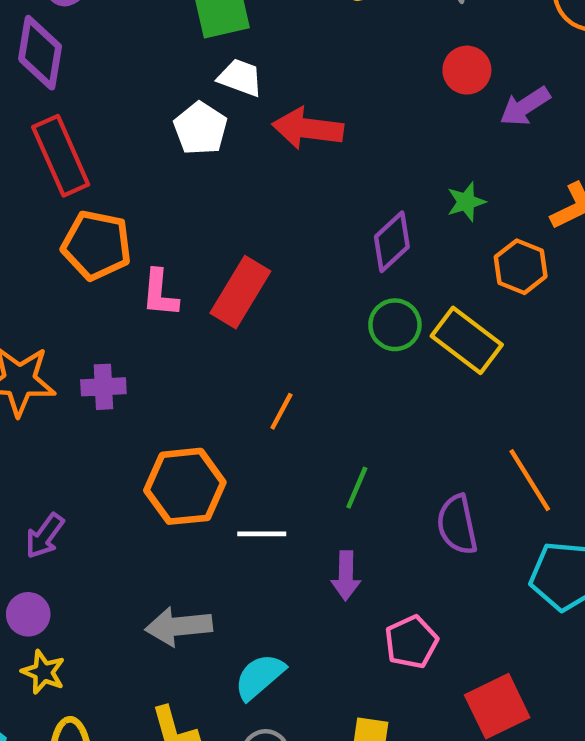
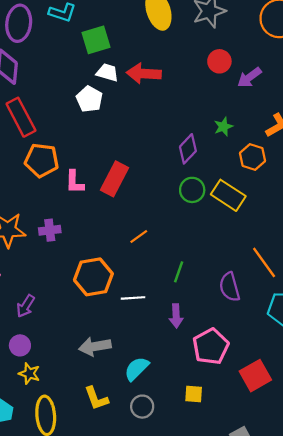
red arrow: (308, 128) -> (144, 73), moved
orange line: (281, 411) -> (139, 236), turned 30
pink pentagon: (411, 642) -> (211, 347), size x1.4

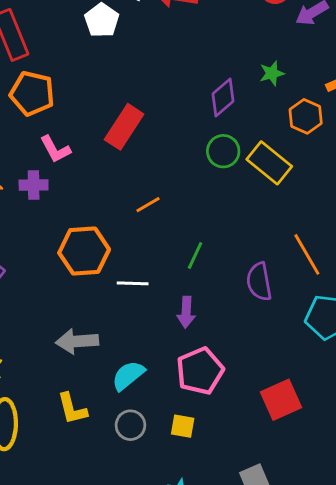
pink L-shape: (75, 182) -> (55, 149), moved, turned -35
pink pentagon: (211, 347) -> (200, 371), moved
yellow square: (194, 394) -> (183, 426), moved

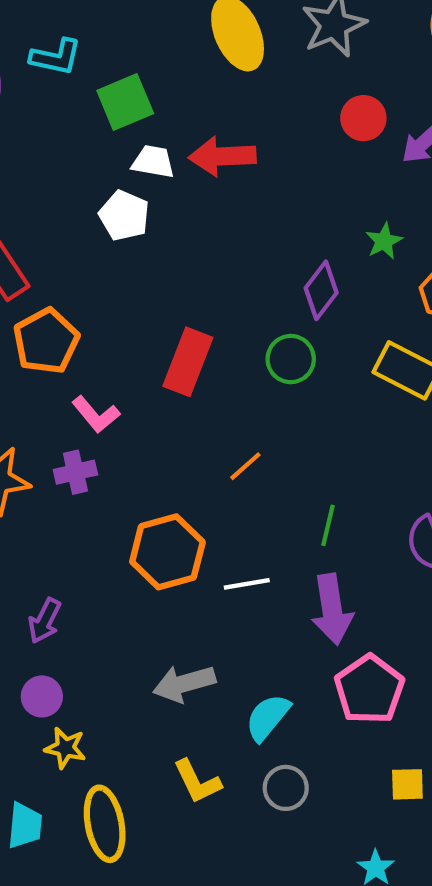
orange pentagon: (32, 93) -> (46, 341), turned -30
green circle: (223, 151) -> (291, 359), moved
purple arrow: (186, 312) -> (332, 609), size x1.5
yellow square: (183, 426) -> (407, 784), moved

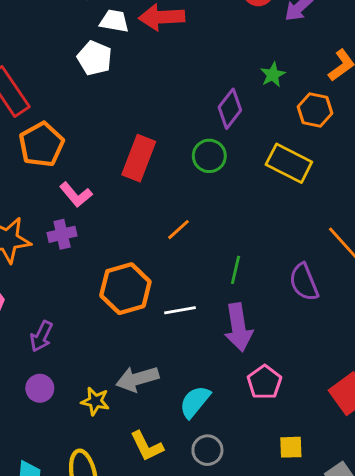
pink pentagon: (369, 689) -> (264, 382), size x0.7
yellow star: (65, 748) -> (95, 401), moved

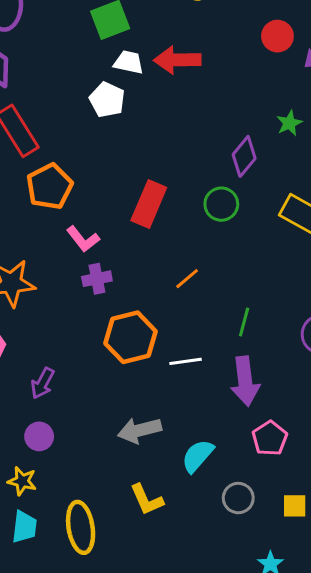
purple cross: (62, 234) -> (97, 279), moved
yellow star: (95, 401) -> (22, 481), moved
gray circle: (207, 450) -> (238, 498), moved

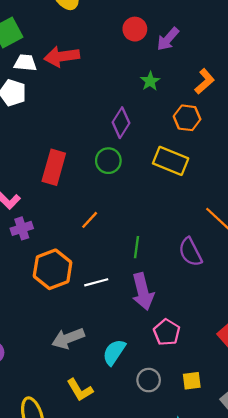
green star: (289, 123) -> (150, 81), moved

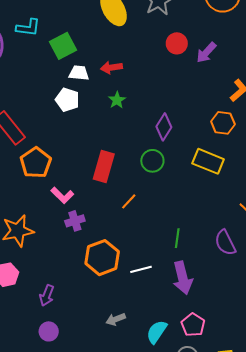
red arrow: (62, 56) -> (111, 68), size x0.7
green star: (150, 81) -> (117, 100), moved
orange line: (90, 220) -> (129, 201), moved
pink pentagon: (167, 332) -> (193, 325), moved
gray arrow: (68, 338) -> (116, 319), size x0.7

